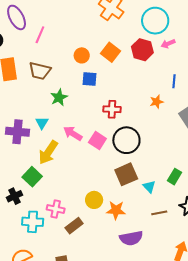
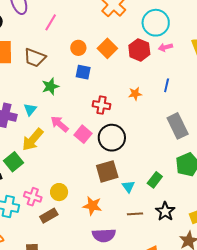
pink line: (40, 35) -> (51, 22), moved
orange star: (157, 102) -> (135, 94), moved
yellow circle: (94, 200) -> (59, 192), moved

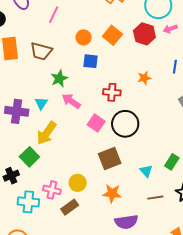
pink arrow: (59, 124) -> (71, 101), moved
brown square: (107, 171) -> (110, 158), moved

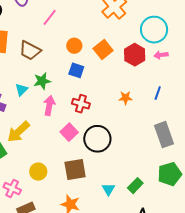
red cross: (112, 92) -> (81, 104), moved
pink arrow: (71, 101) -> (49, 105), turned 54
cyan triangle: (41, 103) -> (21, 90), moved
yellow circle: (78, 183) -> (38, 172), moved

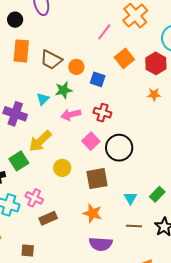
pink line: (50, 17) -> (104, 32), moved
orange circle: (74, 46) -> (76, 67), moved
orange star: (125, 98) -> (154, 94), moved
pink arrow: (49, 105) -> (71, 115), turned -114
yellow circle: (38, 172) -> (62, 168), moved

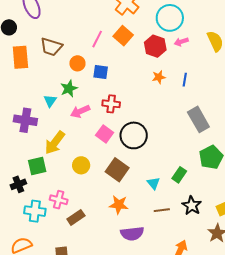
pink line: (104, 32) -> (97, 39), moved
orange square: (124, 58) -> (123, 36), moved
brown trapezoid: (51, 60) -> (51, 47), moved
green square: (19, 161) -> (37, 166), turned 30
brown square: (97, 179) -> (117, 170), turned -35

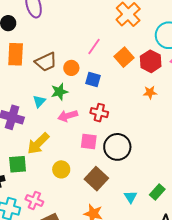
orange square: (123, 36) -> (124, 57), moved
brown trapezoid: (51, 47) -> (46, 62), moved, turned -50
pink square: (105, 134) -> (89, 142), turned -36

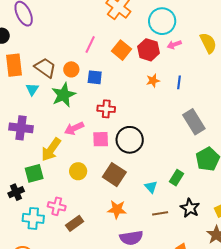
brown trapezoid: (46, 62) -> (45, 68), turned -110
green star: (59, 92) -> (63, 95), size x1.4
cyan triangle: (39, 101) -> (32, 89), moved
pink arrow: (68, 116) -> (74, 128), moved

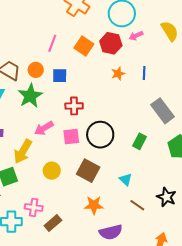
green rectangle: (177, 178) -> (140, 141), moved
brown line: (160, 213) -> (137, 205), turned 49

